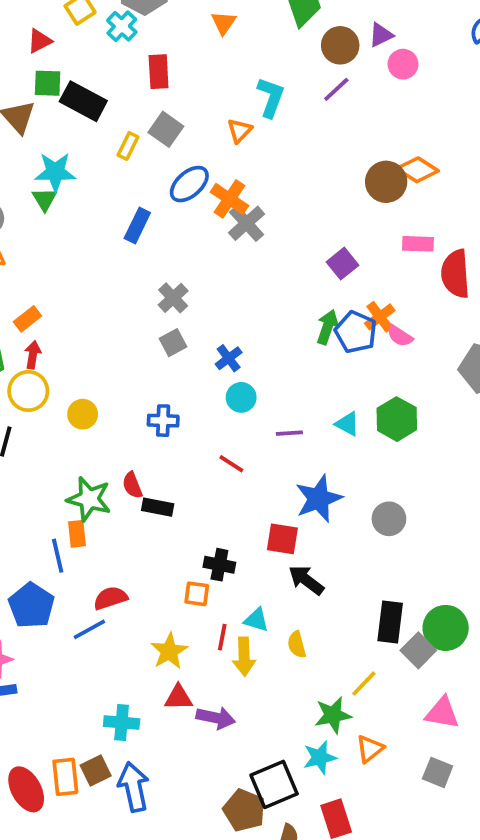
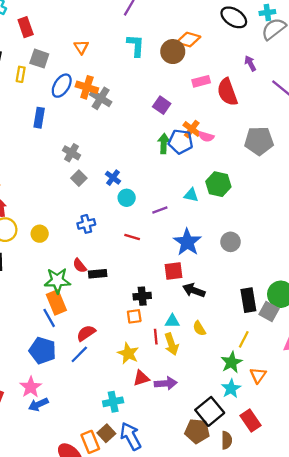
cyan L-shape: (271, 97) -> (136, 45), moved
orange rectangle: (77, 534) -> (56, 302), size x1.5

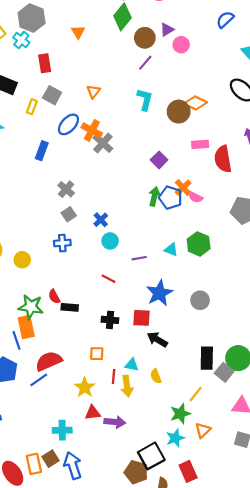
blue cross: (86, 224) -> (62, 243), moved
black cross: (142, 296) -> (110, 320), moved
red semicircle: (86, 333) -> (49, 361), size x1.4

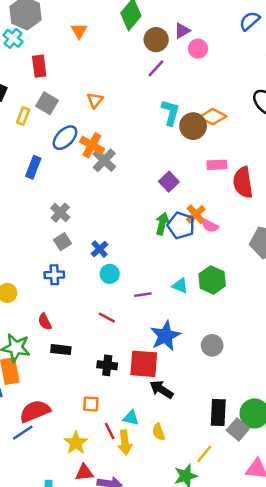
cyan L-shape: (145, 99) -> (170, 113), moved
red semicircle: (54, 297) -> (45, 322), moved
red square: (141, 318) -> (144, 364), size x1.4
red line: (114, 376) -> (110, 431), turned -32

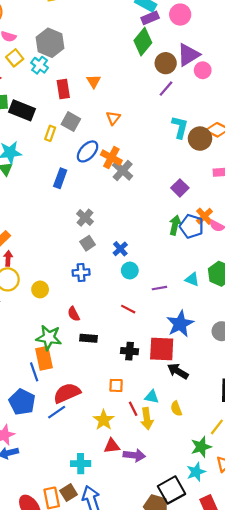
orange triangle: (79, 31) -> (94, 81), moved
purple triangle: (182, 31) -> (188, 55), size x1.6

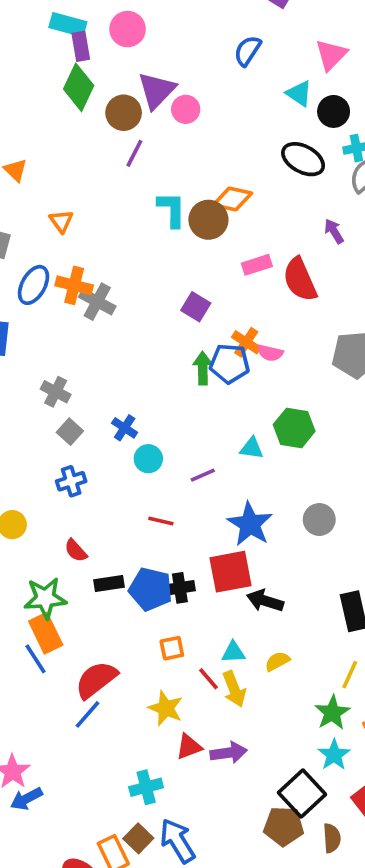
purple rectangle: (150, 18) -> (81, 46), turned -63
blue pentagon: (22, 402) -> (151, 589), moved
yellow semicircle: (176, 409) -> (277, 661), turned 96

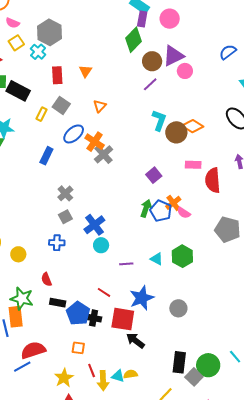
blue cross: (125, 428) -> (94, 225), size x1.5
red line: (161, 521) -> (104, 292), moved
cyan triangle: (233, 652) -> (118, 376), moved

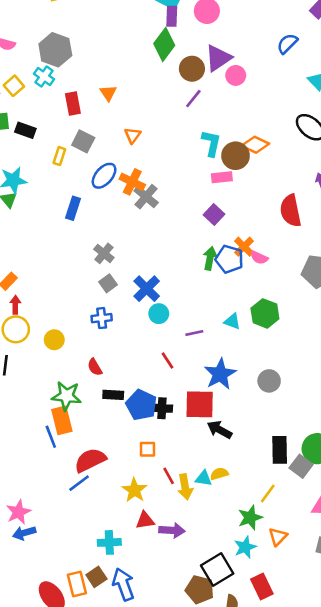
yellow square: (16, 43) -> (14, 86), moved
black rectangle: (18, 91) -> (25, 130), size x0.7
pink rectangle: (193, 165) -> (222, 177), moved
red line: (104, 292) -> (167, 361), moved, turned 32

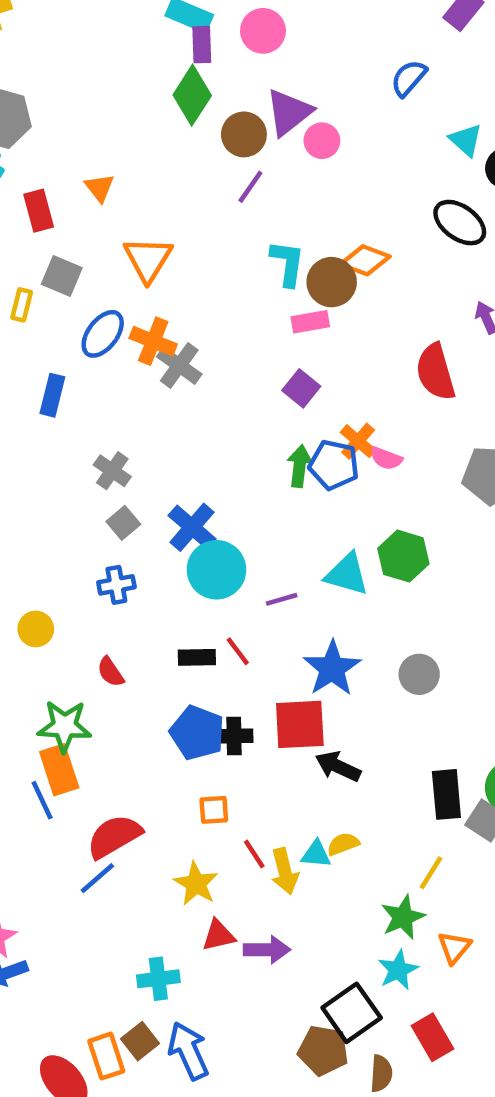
orange triangle: (133, 135) -> (148, 259), size x1.6
cyan circle: (159, 314) -> (216, 570), size x1.6
cyan triangle: (232, 321) -> (347, 574), size x1.5
black rectangle: (113, 395) -> (197, 657), moved

